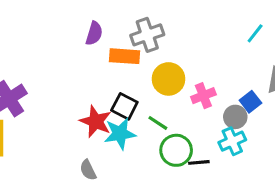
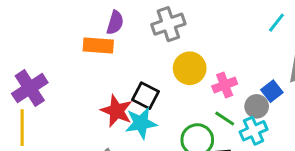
orange rectangle: (124, 56) -> (98, 45), moved
green line: (158, 123) -> (225, 119), moved

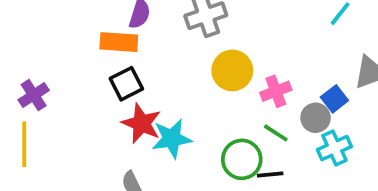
purple cross: (30, 88) -> (34, 95), size x0.7
black square: (146, 96) -> (126, 84), moved, turned 36
cyan cross: (254, 131) -> (334, 148), moved

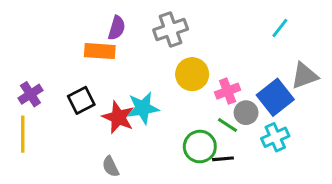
black square: (126, 84) -> (81, 100), moved
blue square: (334, 99) -> (275, 97), size x1.6
gray circle: (316, 118) -> (246, 113), moved
cyan star: (172, 139) -> (143, 108), moved

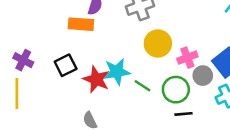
purple cross: (30, 94) -> (23, 60), turned -30
green line: (228, 125) -> (142, 86), moved
green circle: (200, 147) -> (176, 90), moved

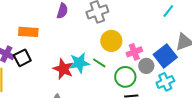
orange rectangle: (81, 24) -> (28, 32), moved
black square: (66, 65) -> (22, 58), moved
green line: (142, 86) -> (99, 63), moved

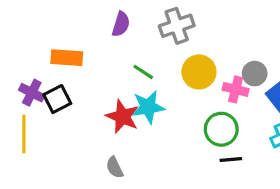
pink cross: (134, 52) -> (236, 89), turned 35
green line: (99, 63) -> (143, 72), moved
gray circle: (146, 66) -> (255, 74), moved

